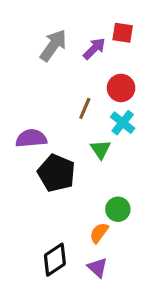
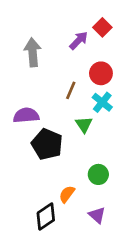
red square: (123, 33) -> (102, 27), turned 36
gray arrow: (53, 45) -> (33, 52), moved, turned -40
orange semicircle: (99, 233) -> (67, 194), moved
purple triangle: (97, 268) -> (97, 215), moved

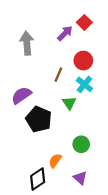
purple semicircle: (26, 115) -> (21, 95), turned -30

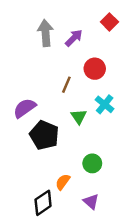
red square: (84, 22) -> (109, 22), moved
gray arrow: (27, 43) -> (46, 33), moved
cyan cross: (84, 84) -> (105, 104), moved

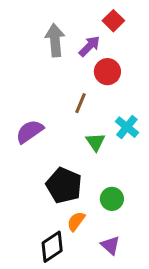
red square: (109, 22) -> (113, 21), moved
red circle: (95, 69) -> (107, 72), moved
black pentagon: (44, 135) -> (64, 185), moved

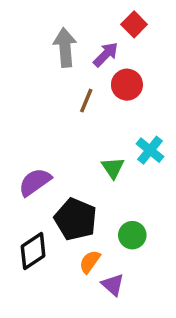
brown line: (80, 103) -> (86, 101), moved
purple semicircle: (30, 132) -> (35, 182), moved
purple triangle: (110, 245) -> (113, 285), moved
black diamond: (52, 247) -> (33, 251), moved

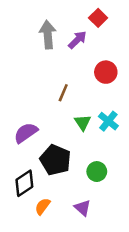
red circle: (127, 85) -> (106, 72), moved
brown line: (86, 101) -> (63, 93), moved
cyan cross: (150, 150) -> (108, 121), moved
orange semicircle: (90, 262) -> (43, 206), moved

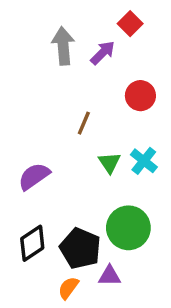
black pentagon: (55, 160) -> (80, 248), moved
green circle: (97, 172) -> (128, 228), size x1.6
orange semicircle: (43, 206) -> (68, 288), moved
purple triangle: (83, 208) -> (110, 276), turned -42

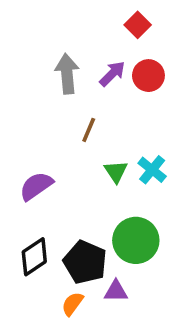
gray arrow: (63, 46) -> (67, 74), moved
purple arrow: (103, 53) -> (112, 74), moved
red circle: (140, 96) -> (148, 76), moved

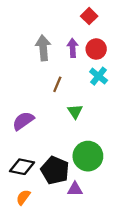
purple arrow: (112, 74) -> (73, 48), turned -48
cyan cross: (152, 170) -> (99, 76), moved
black diamond: (34, 257) -> (22, 167), turned 45
orange semicircle: (72, 304) -> (23, 197), moved

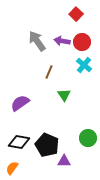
gray arrow: (43, 48) -> (37, 41), turned -30
purple arrow: (73, 48) -> (62, 41), turned -77
green circle: (88, 156) -> (88, 138), moved, size x0.7
orange semicircle: (23, 197) -> (12, 168), moved

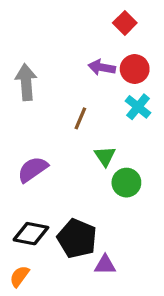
gray arrow: (37, 41) -> (26, 82), moved, turned 30
green circle: (88, 138) -> (126, 183), moved

